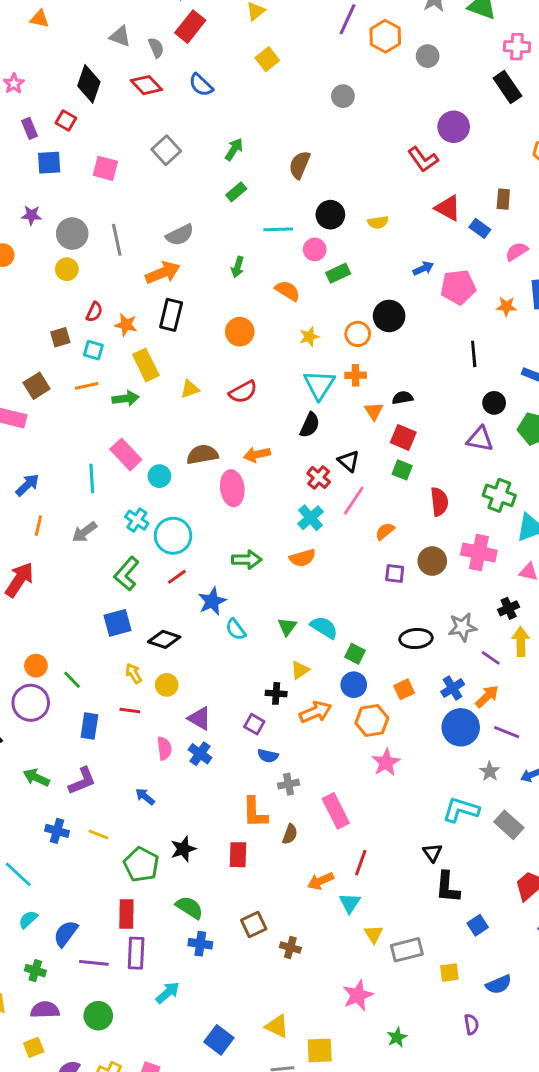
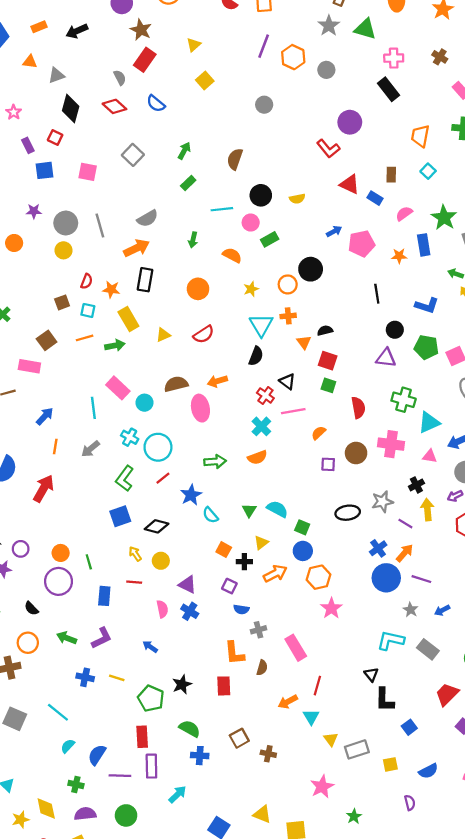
gray triangle: (120, 36) -> (56, 75), moved, turned -36
pink line: (354, 501) -> (293, 411), turned 50
green line: (72, 680) -> (89, 562), turned 32
orange square: (404, 689) -> (224, 550), moved, turned -32

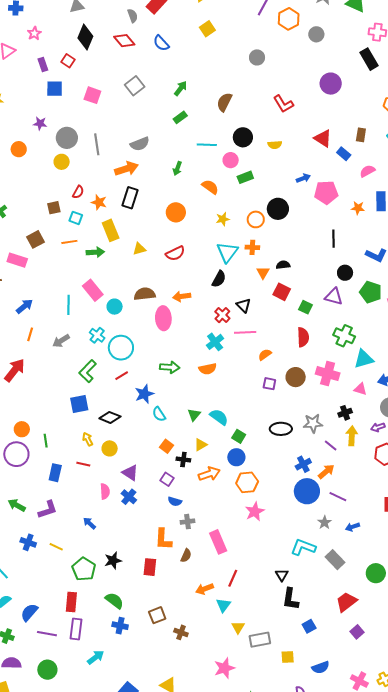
red L-shape: (328, 149) -> (283, 104), moved
green square: (328, 385) -> (306, 307), moved

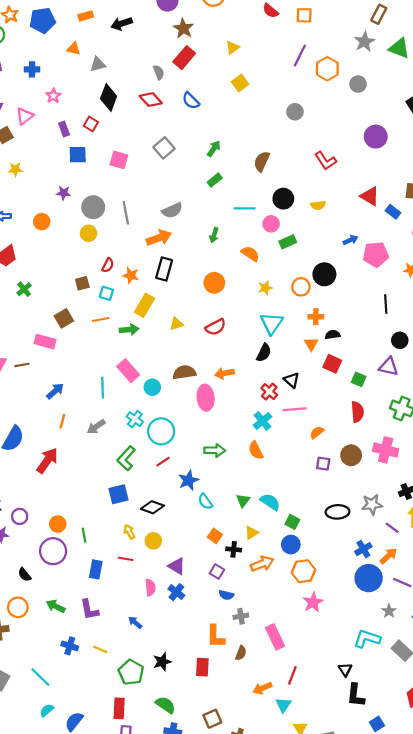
yellow rectangle: (111, 230) -> (145, 305), turned 55
orange cross: (252, 247) -> (316, 317), moved
orange semicircle: (208, 369) -> (256, 450), turned 78
purple L-shape: (48, 510) -> (89, 610), turned 100

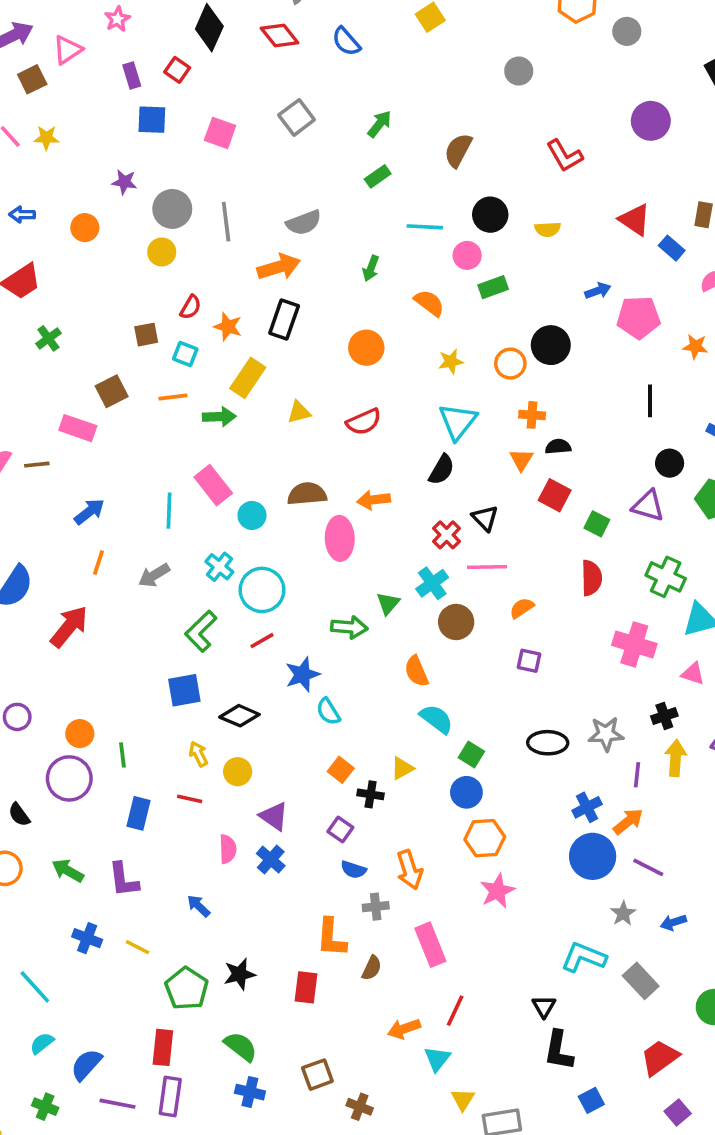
orange semicircle: (256, 450) -> (416, 671), moved
brown circle: (351, 455) -> (456, 622), moved
green triangle: (243, 500) -> (388, 603), moved
purple line: (392, 528) -> (637, 775), turned 56
orange arrow: (262, 564) -> (410, 870), moved, turned 90

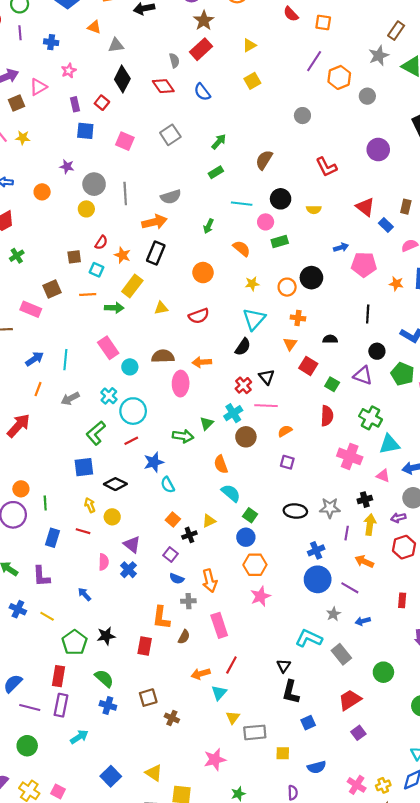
black semicircle: (558, 447) -> (330, 339), moved
cyan line: (169, 511) -> (65, 360), moved
black cross: (371, 794) -> (189, 535), turned -32
orange arrow: (628, 821) -> (364, 561), moved, turned -120

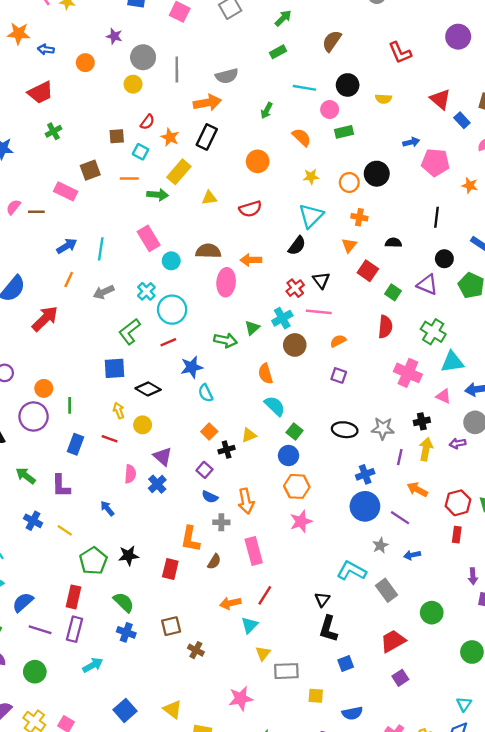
red hexagon: (404, 547) -> (458, 503), moved

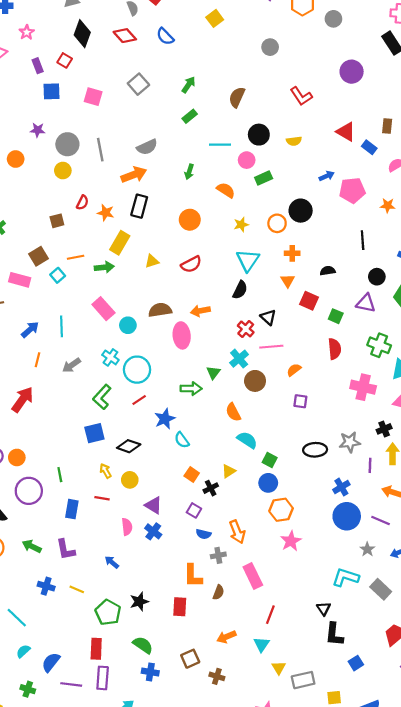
cyan square: (140, 152) -> (58, 275), moved, turned 32
orange circle: (44, 388) -> (17, 457), moved
orange arrow: (230, 603) -> (226, 637), moved

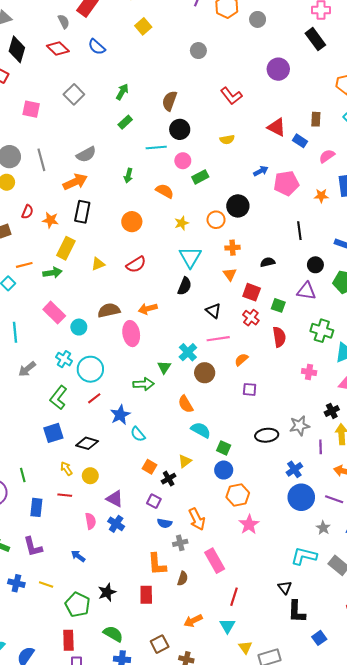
black circle: (259, 135) -> (180, 129), moved
red cross: (246, 329) -> (251, 318), moved
pink cross: (363, 387) -> (309, 372), size x0.6

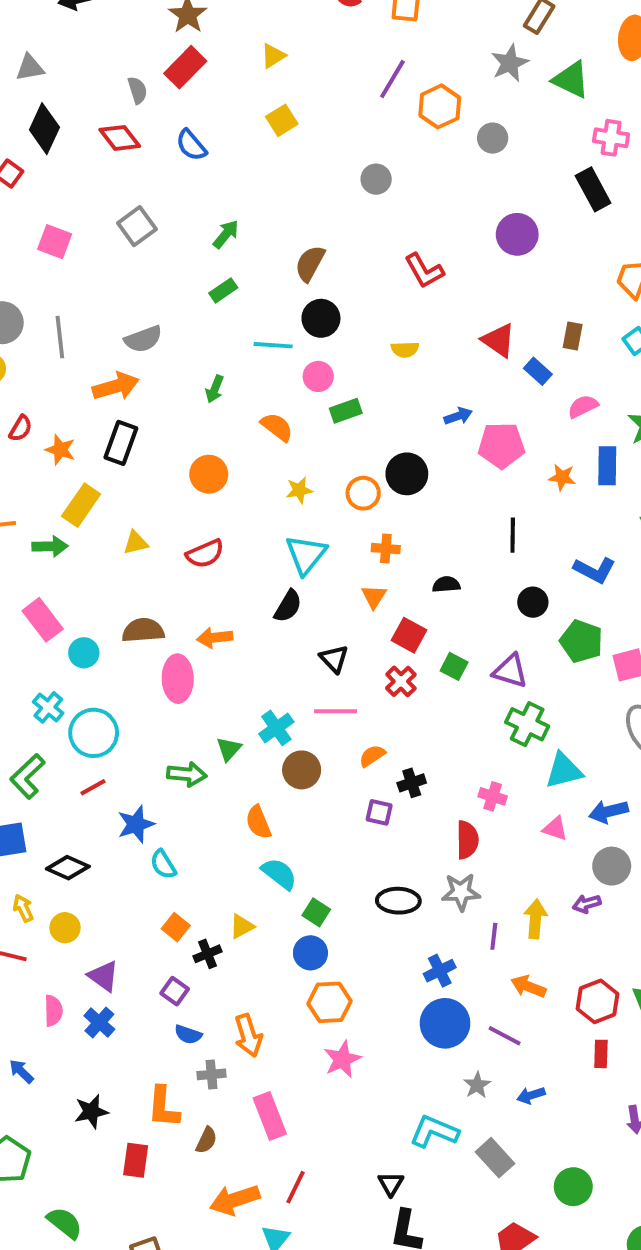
purple triangle: (306, 291) -> (510, 671), moved
red semicircle: (279, 337) -> (467, 840), moved
black cross: (332, 411) -> (412, 783), moved
black star: (107, 592) -> (91, 1111), moved
orange arrow: (193, 621) -> (235, 1200), moved, size x1.4

